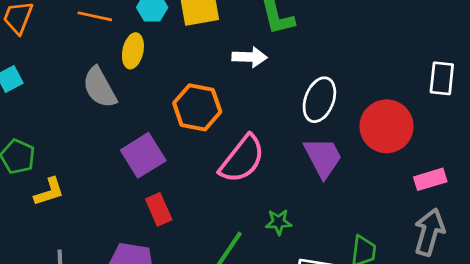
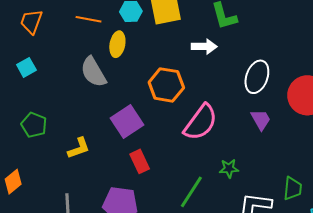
purple trapezoid: (323, 157) -> (261, 120), size x0.7
yellow L-shape: (49, 192) -> (79, 148), moved

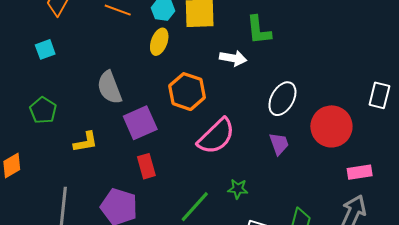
yellow ellipse: (117, 44) -> (159, 42), moved
gray semicircle: (93, 72) -> (109, 87), moved

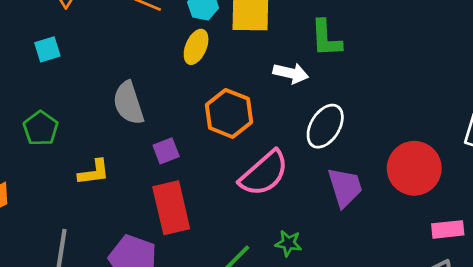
white ellipse: (282, 99) -> (325, 126), moved
purple square: (140, 123) -> (166, 151), size x0.6
purple trapezoid: (279, 144) -> (345, 187), size x1.4
red rectangle: (146, 166) -> (171, 208), size x1.6

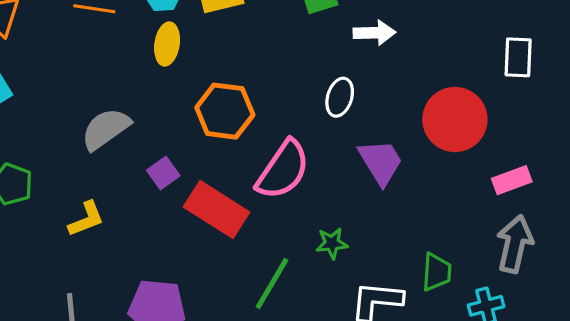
white arrow: (291, 73) -> (374, 33), moved
gray semicircle: (128, 103) -> (106, 129), turned 87
white ellipse: (325, 126) -> (340, 97), size x0.7
red rectangle: (171, 208) -> (216, 209), moved, turned -30

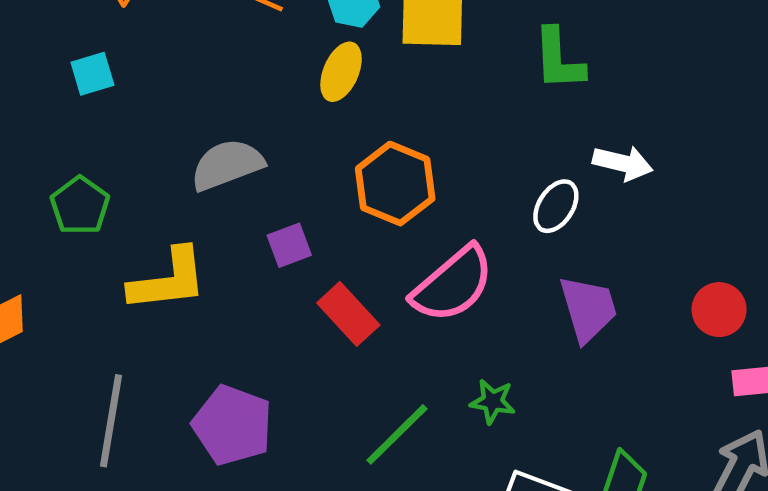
white arrow: (374, 33) -> (623, 163), moved
red circle: (455, 119) -> (719, 310), moved, size x0.6
red rectangle: (216, 209) -> (348, 314), size x0.7
yellow L-shape: (86, 219) -> (168, 280), size x1.5

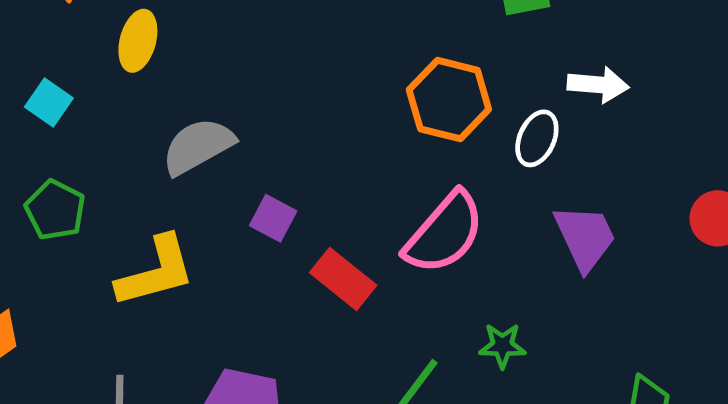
yellow ellipse: (341, 72) -> (138, 41), moved
cyan square: (92, 74) -> (49, 103), moved, turned -30
orange hexagon: (395, 184) -> (449, 100), moved
purple square: (289, 245) -> (273, 218), turned -33

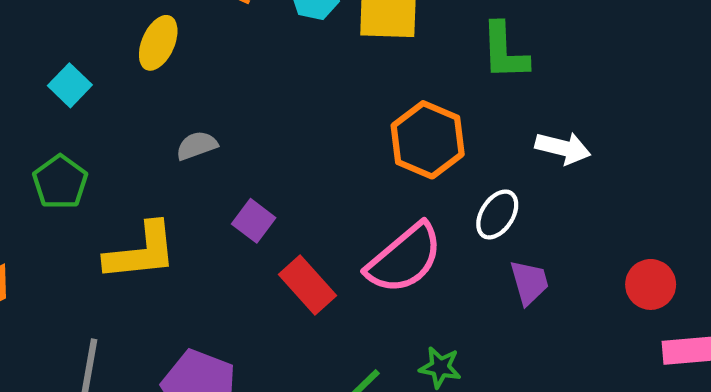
white ellipse: (537, 138) -> (497, 214), moved
gray semicircle: (198, 146) -> (197, 146), size x0.6
purple trapezoid: (585, 237) -> (529, 282), size x0.7

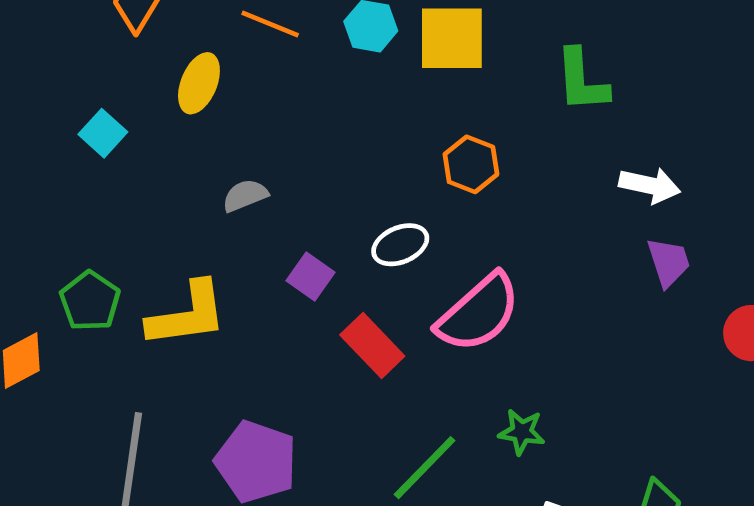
orange hexagon: (428, 140) -> (471, 164), moved, size x0.7
green pentagon: (60, 182) -> (90, 301), moved
white ellipse: (497, 214) -> (400, 245), moved, turned 36
purple trapezoid: (529, 282) -> (669, 262), moved

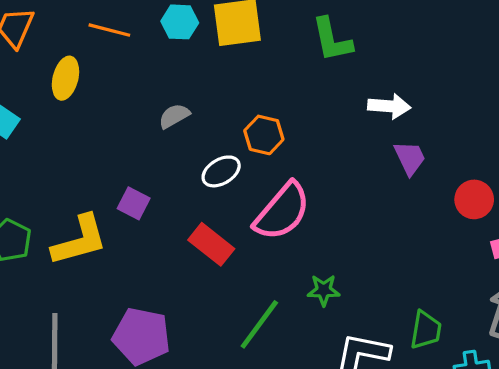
orange hexagon: (471, 164) -> (264, 135), moved
gray semicircle: (245, 195) -> (174, 116), moved
purple square: (310, 276) -> (134, 203), moved

